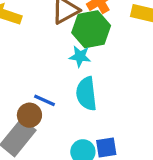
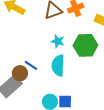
green hexagon: (91, 29) -> (85, 45), moved

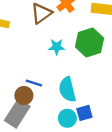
cyan semicircle: (58, 65) -> (67, 89), moved

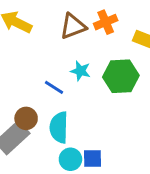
blue line: (34, 83) -> (54, 87), moved
cyan semicircle: (67, 89) -> (59, 127), moved

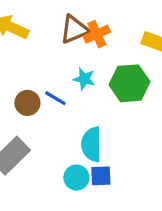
orange cross: (106, 22) -> (97, 34), moved
brown circle: (26, 118) -> (27, 103), moved
cyan semicircle: (59, 127) -> (91, 144), moved

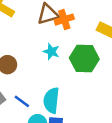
blue line: (55, 98) -> (22, 101), moved

